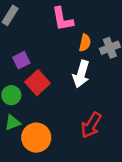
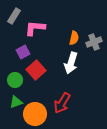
pink L-shape: (62, 19) -> (35, 28), moved, turned 105
red arrow: (91, 125) -> (62, 103), moved

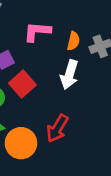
pink L-shape: (35, 28) -> (37, 32), moved

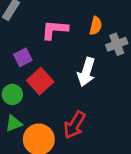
orange semicircle: (73, 41) -> (96, 26), moved

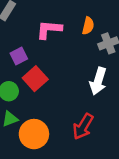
white arrow: (86, 72) -> (98, 81), moved
red arrow: (74, 125) -> (83, 126), moved

